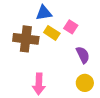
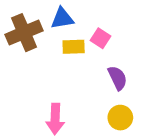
yellow rectangle: (52, 33) -> (74, 47), turned -35
brown cross: (26, 39) -> (24, 33), moved, turned -30

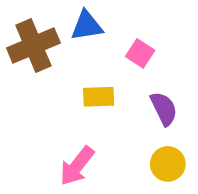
yellow rectangle: (74, 47) -> (99, 97), moved
pink arrow: (55, 119) -> (77, 166), turned 36

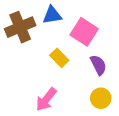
pink square: (140, 53) -> (84, 32), size x1.6
yellow rectangle: (99, 97) -> (59, 58), turned 48

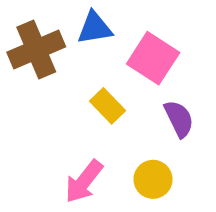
yellow circle: (101, 98) -> (153, 179), moved

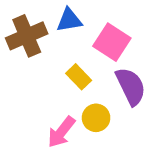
purple semicircle: (179, 119) -> (131, 86), size x1.4
yellow circle: (153, 179) -> (96, 118), moved

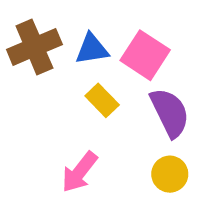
blue triangle: (69, 20) -> (92, 49), moved
yellow circle: (96, 118) -> (170, 174), moved

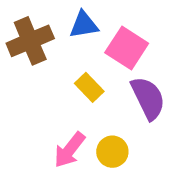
blue triangle: (92, 49) -> (84, 25), moved
yellow circle: (170, 174) -> (112, 152), moved

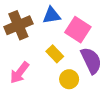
pink arrow: (70, 150) -> (20, 73), moved
yellow circle: (112, 152) -> (69, 79), moved

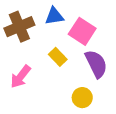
yellow circle: (69, 79) -> (82, 98), moved

